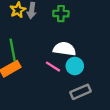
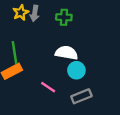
pink line: (53, 67) -> (48, 87), moved

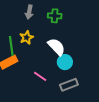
yellow star: (21, 13) -> (26, 37), moved
white semicircle: (66, 53) -> (56, 47), turned 36

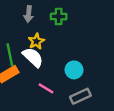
yellow star: (26, 37) -> (36, 41), moved
white semicircle: (56, 47) -> (33, 57), moved

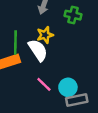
cyan circle: (74, 70) -> (68, 87), moved

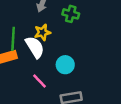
cyan circle: (68, 87) -> (65, 65), moved

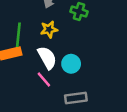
white semicircle: (35, 47) -> (47, 58), moved

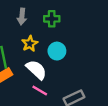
cyan circle: (71, 64) -> (57, 51), moved

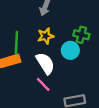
green cross: (52, 19) -> (81, 35), moved

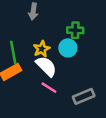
yellow star: (46, 36) -> (42, 49), moved

